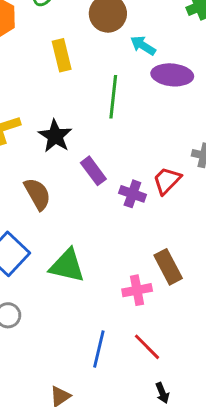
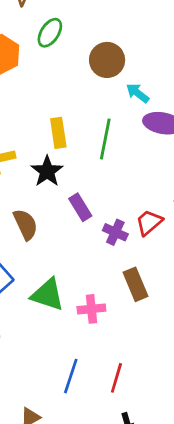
yellow rectangle: (62, 55) -> (58, 133), moved
brown rectangle: (168, 267) -> (135, 284), moved
pink cross: (137, 290) -> (91, 309), moved
red line: (147, 347) -> (116, 378), turned 56

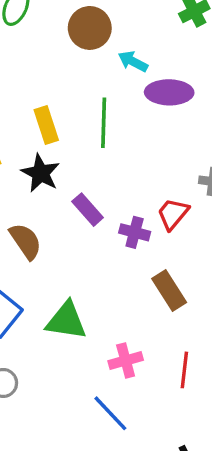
pink cross: (91, 309) -> (126, 361), moved
blue line: (71, 376) -> (110, 413), turned -52
red line: (116, 378) -> (184, 370), moved

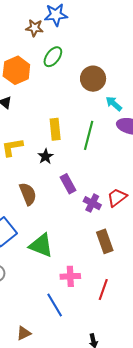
black star: (41, 173) -> (45, 156), size x0.7

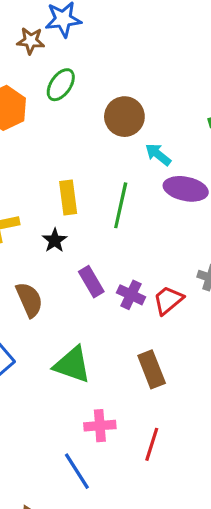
purple cross: (92, 203) -> (131, 295), moved
green triangle: (41, 245) -> (72, 365), moved

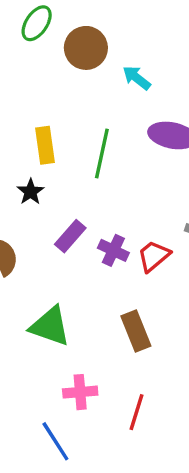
brown circle: (124, 117) -> (86, 48), moved
cyan arrow: (158, 154) -> (137, 78), moved
purple rectangle: (91, 282) -> (70, 236), turned 72

